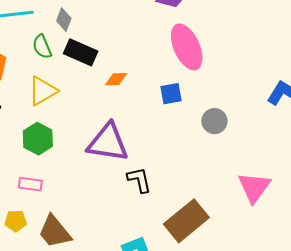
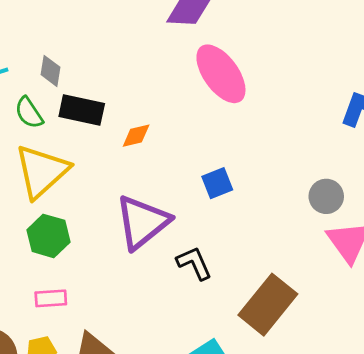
yellow triangle: (43, 91) -> (42, 171), size x1.4
blue square: (171, 94) -> (217, 183), moved
gray circle: (214, 121) -> (326, 196), moved
purple triangle: (108, 143) -> (142, 222), turned -36

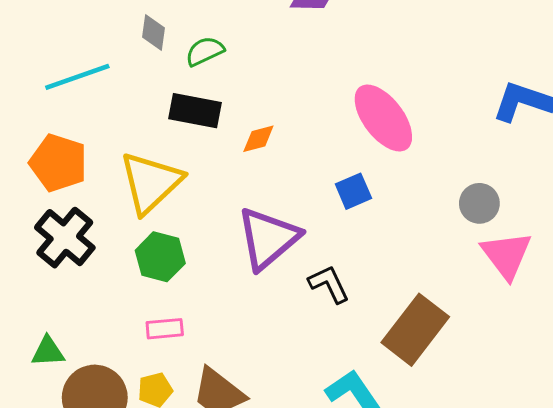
gray diamond: (50, 71) -> (154, 32), moved
pink ellipse: (221, 74) -> (383, 118), moved
green semicircle: (29, 113) -> (205, 51), moved, turned 100

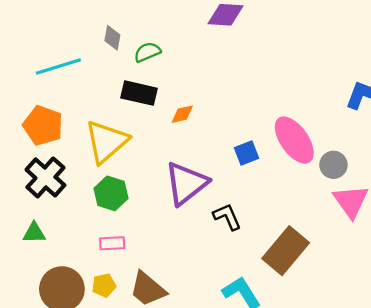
pink ellipse: (383, 118) -> (294, 140), moved
green triangle: (48, 352) -> (34, 233), moved

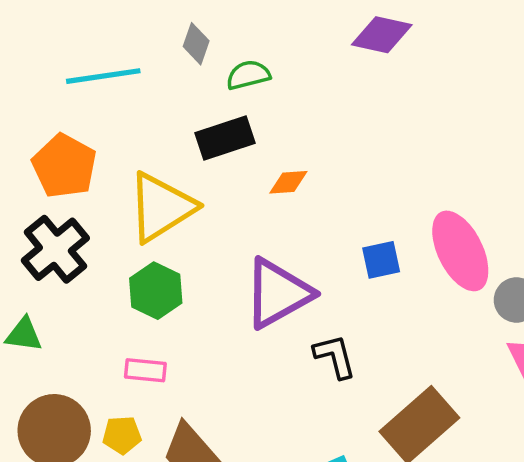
black rectangle: (139, 93) -> (225, 138), turned -40

